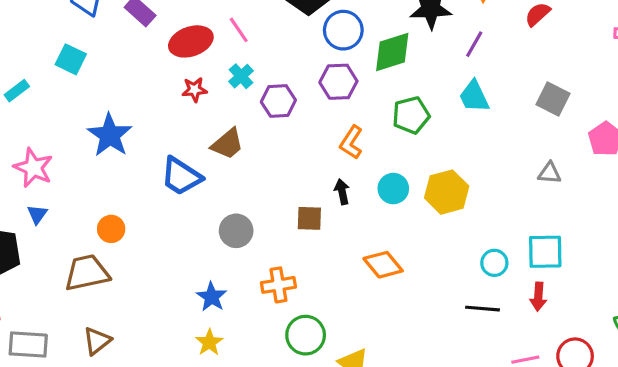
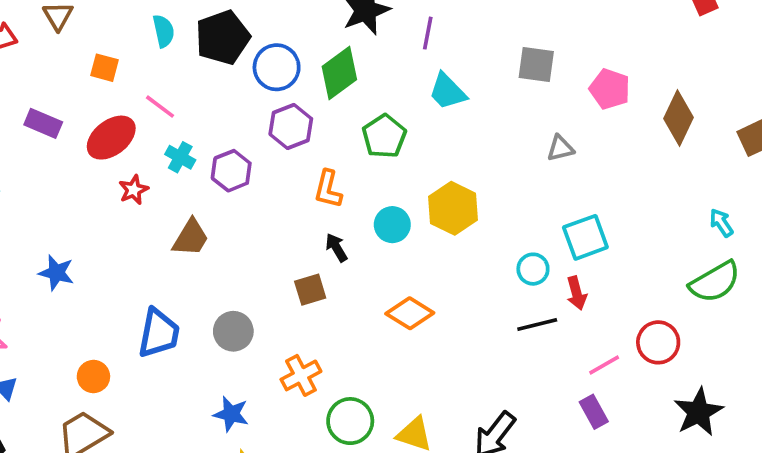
blue star: (110, 135) -> (56, 273), size x0.7
blue trapezoid: (181, 176) -> (159, 333), moved, turned -93
red arrow: (538, 297) -> (577, 293), moved

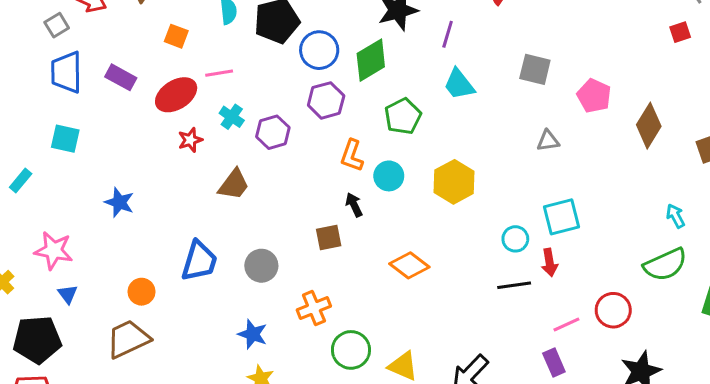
pink line: (160, 107) -> (219, 73), turned -52
cyan circle: (392, 225) -> (389, 176), moved

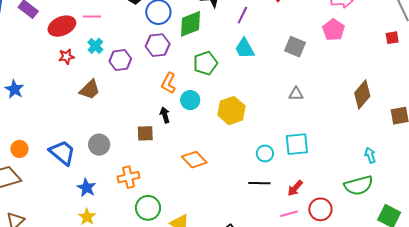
pink pentagon: (594, 96) -> (334, 30), moved
blue trapezoid: (199, 261) -> (62, 153), moved, turned -76
red arrow: (549, 263) -> (295, 188), moved, turned 42

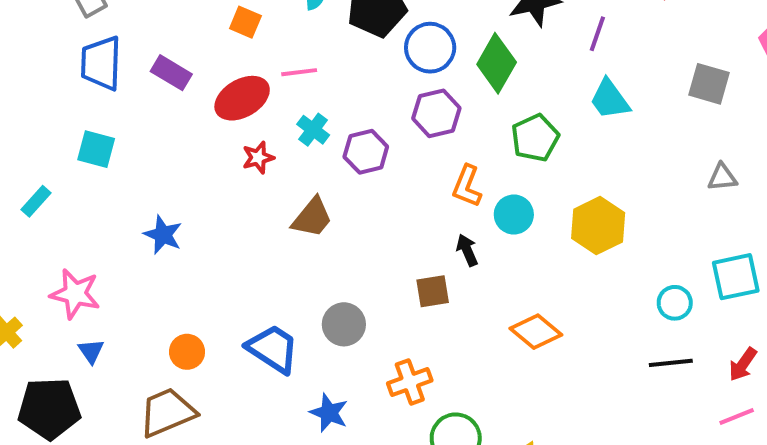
green diamond: (191, 24) -> (497, 63), turned -32

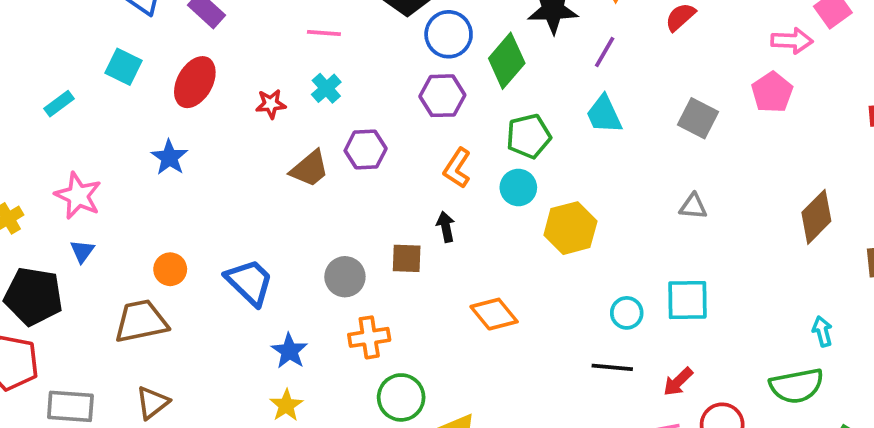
red ellipse: (242, 98) -> (195, 82), moved, turned -42
purple hexagon: (366, 152) -> (366, 150), moved
cyan circle: (514, 215) -> (518, 187), moved
gray circle: (344, 324) -> (345, 277), moved

